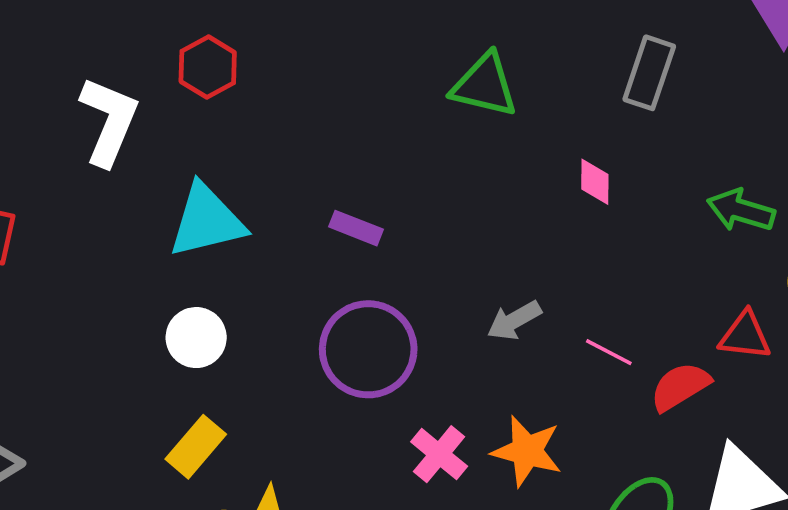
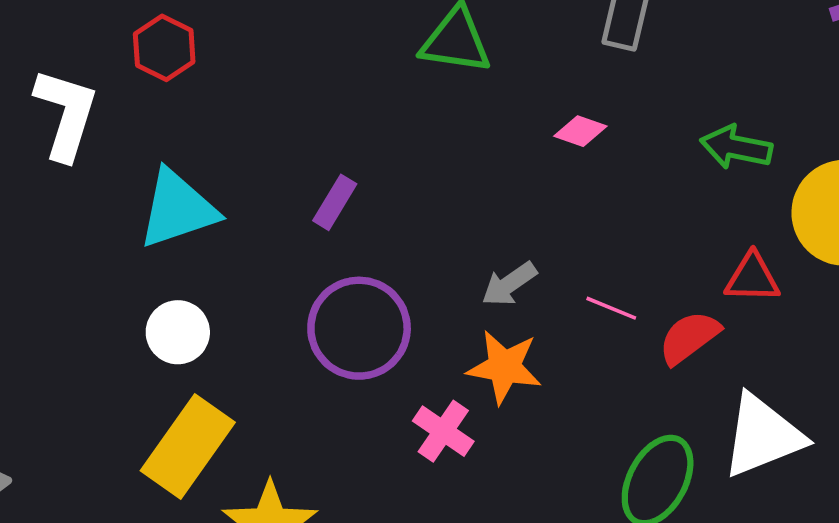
pink diamond: (595, 182) -> (580, 131), turned -66
purple rectangle: (356, 228) -> (335, 202), turned -75
yellow rectangle: (196, 447) -> (188, 447), size x1.5
orange star: (527, 451) -> (504, 367), moved

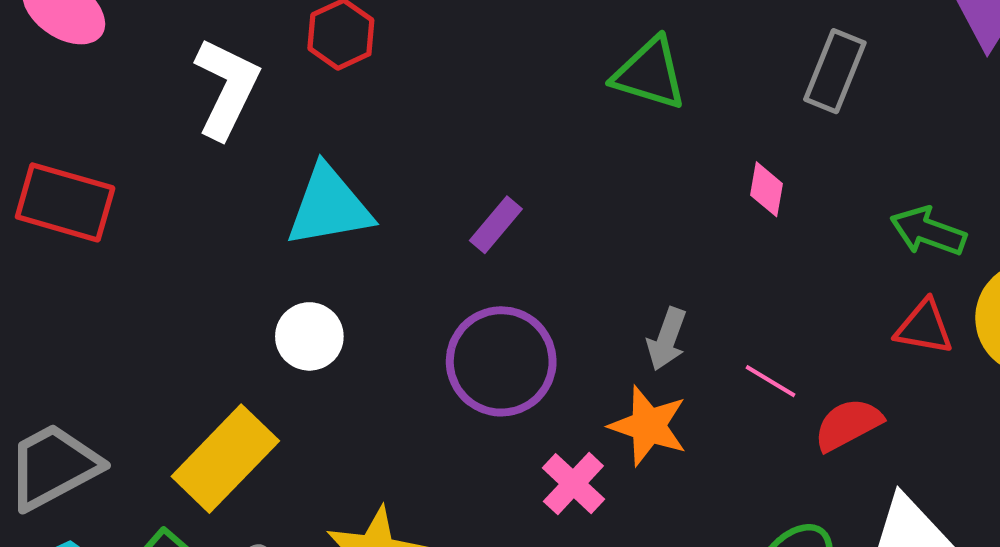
pink diamond: (580, 131) -> (767, 189), turned 72
red triangle: (752, 278) -> (924, 327), moved
gray arrow: (509, 284) -> (667, 339), turned -44
yellow rectangle: (188, 447) -> (225, 459), moved

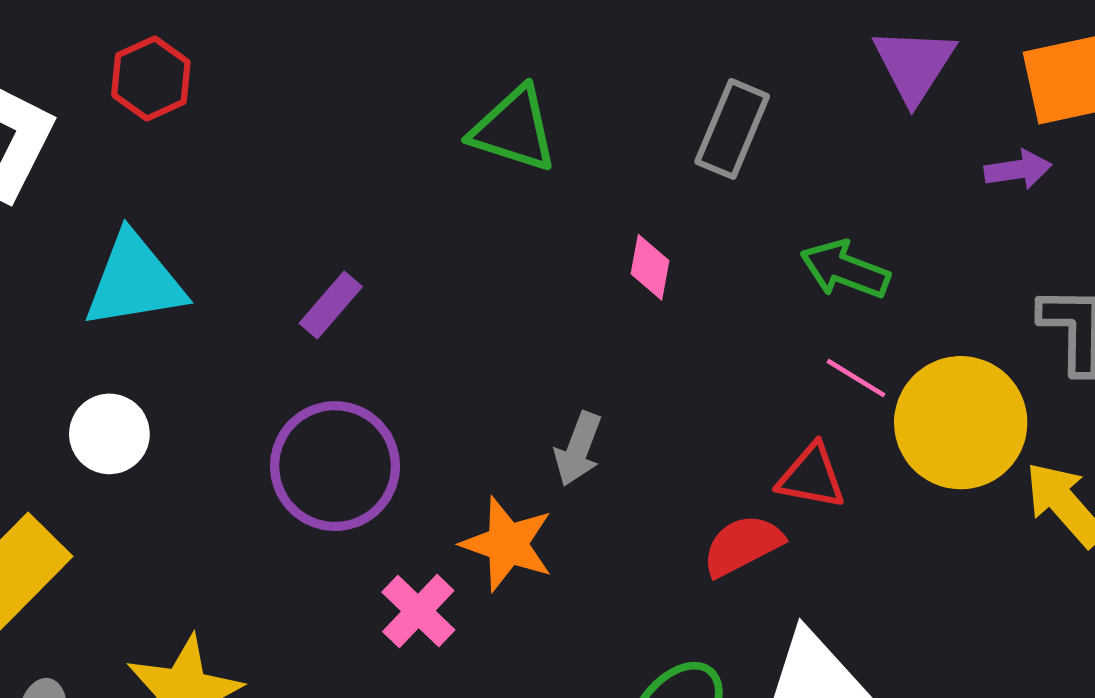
green arrow: (928, 231) -> (845, 270), moved
red triangle: (924, 327) -> (811, 477), moved
gray arrow: (667, 339) -> (578, 449), moved
pink line: (770, 381) -> (856, 378), moved

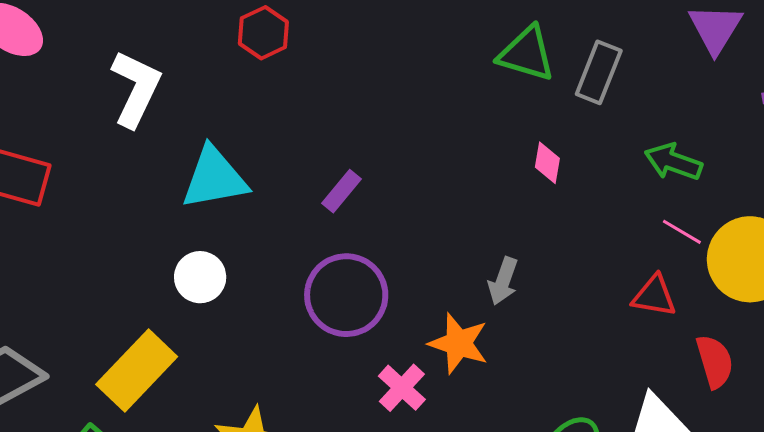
red hexagon: (151, 78) -> (263, 33), moved
green triangle: (514, 129) -> (527, 54), moved
red semicircle: (743, 545) -> (715, 362), moved, turned 102

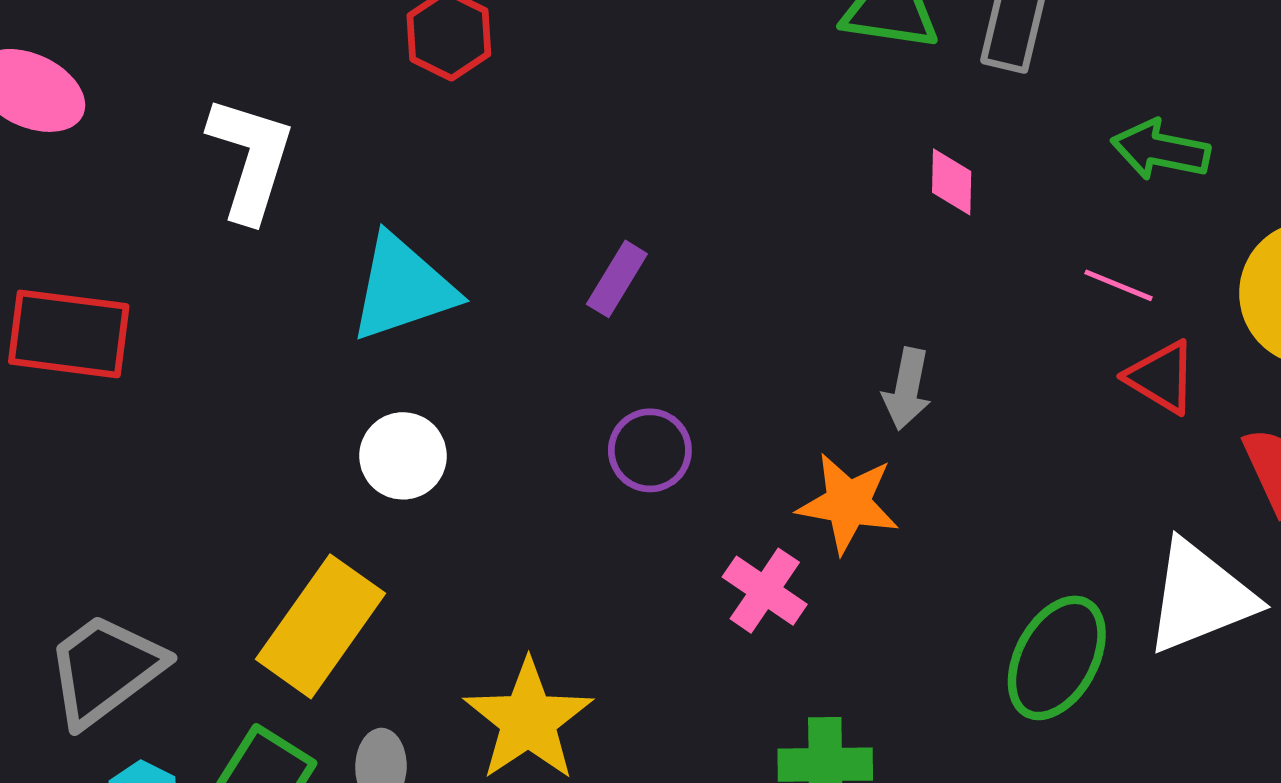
pink line: (682, 232) -> (1118, 285), moved
purple circle: (346, 295) -> (650, 450), size x0.6
red triangle: (654, 296) -> (1161, 377), turned 30

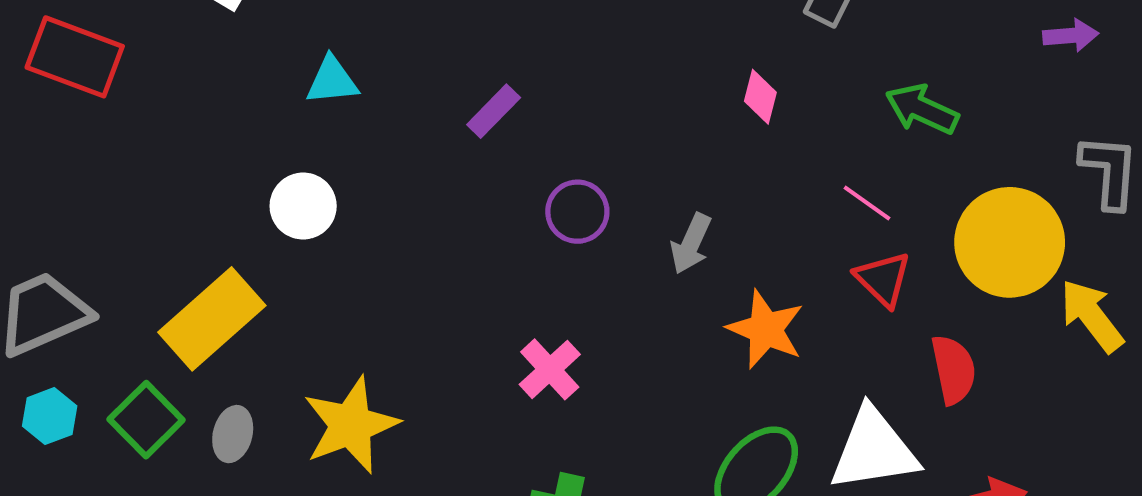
cyan triangle: (403, 288) -> (332, 81), size x0.6
purple circle: (650, 450) -> (577, 212), moved
orange star: (848, 503) -> (766, 329), moved

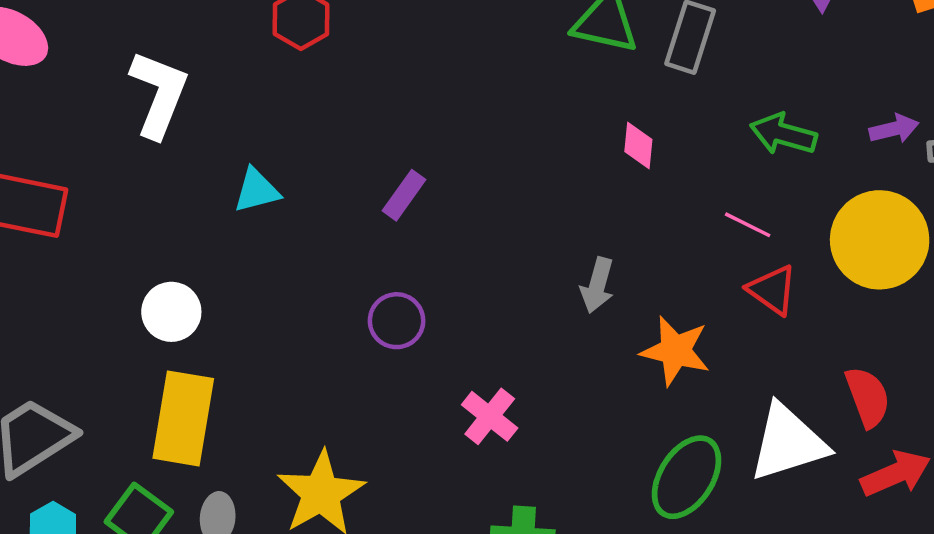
purple arrow: (1071, 36) -> (894, 129), moved
white circle: (303, 206) -> (171, 312), moved
purple circle: (577, 212) -> (397, 321), moved
yellow rectangle: (212, 319) -> (183, 418), turned -30
red semicircle: (953, 370) -> (868, 397), moved

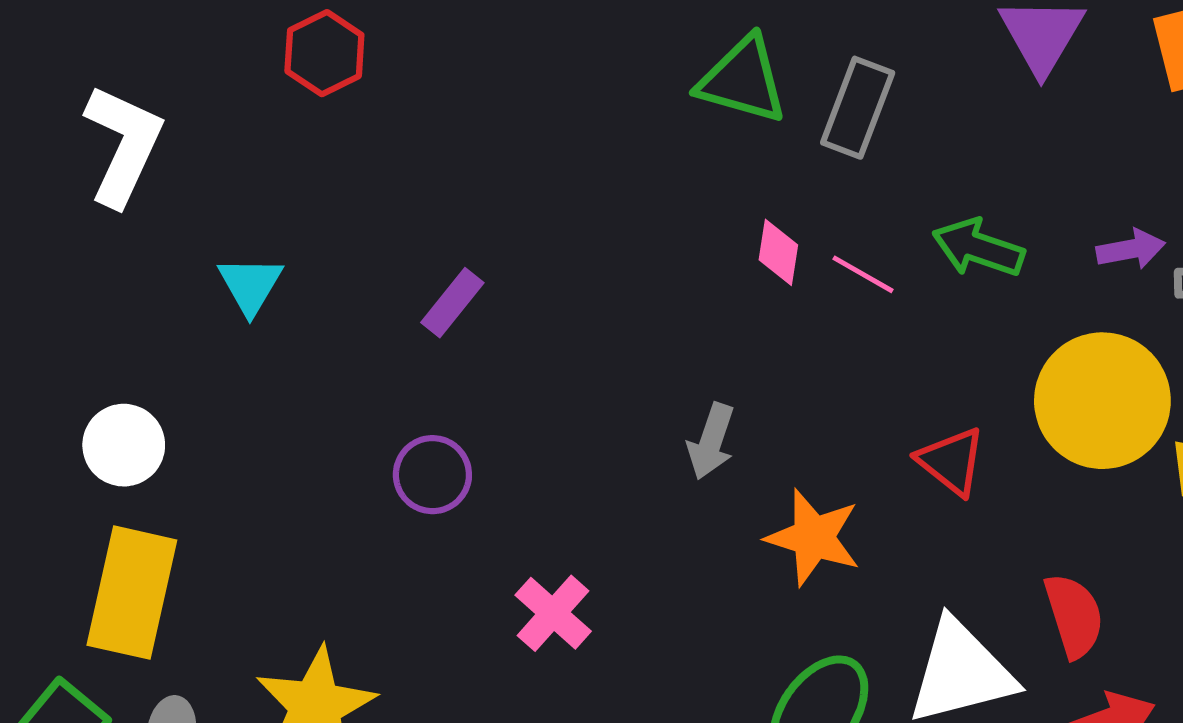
cyan triangle: (257, 191) -> (250, 285), turned -48
pink line: (748, 225) -> (863, 274), moved

